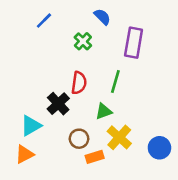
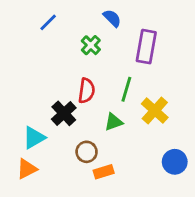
yellow cross: (119, 137) -> (155, 111), moved

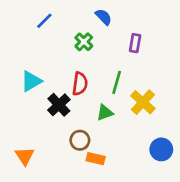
purple rectangle: (146, 47) -> (135, 43), size x0.6
cyan triangle: (34, 138) -> (31, 81), moved
orange triangle: (27, 169) -> (25, 156), turned -36
orange rectangle: (104, 172) -> (96, 159), turned 30

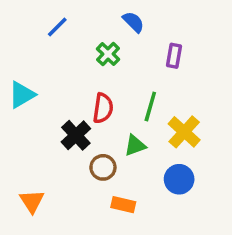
cyan triangle: (31, 81) -> (22, 95), moved
brown circle: (80, 140) -> (103, 167), moved
blue circle: (161, 149) -> (179, 179), moved

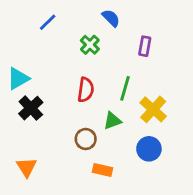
black cross: (76, 135) -> (31, 108), moved

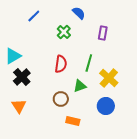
orange triangle: (27, 167) -> (19, 106), moved

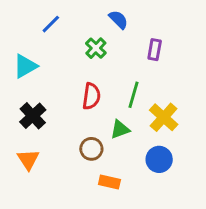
cyan triangle: (13, 56) -> (25, 66), moved

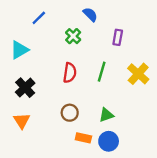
yellow cross: (164, 117) -> (138, 74), moved
green triangle: (120, 129) -> (106, 115), moved
blue circle: (159, 159) -> (109, 141), moved

